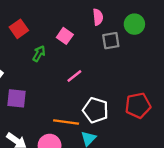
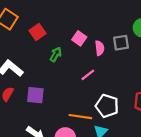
pink semicircle: (98, 17) -> (100, 48), moved

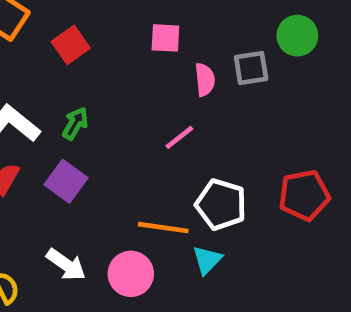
pink square: (79, 38) -> (165, 38), moved, turned -32
green arrow: (56, 54) -> (75, 124), moved
purple square: (35, 95) -> (66, 181), turned 30

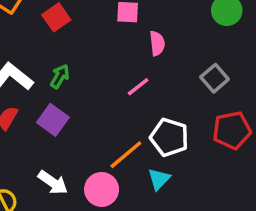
gray square: (251, 68) -> (215, 78), moved, turned -32
orange line: (163, 228) -> (126, 155), turned -48

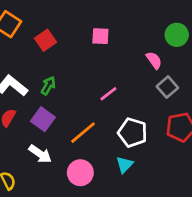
pink semicircle: (157, 43) -> (154, 60), moved, turned -30
orange line: (126, 155) -> (83, 133), moved
white arrow: (53, 182) -> (40, 154), moved

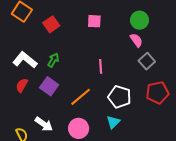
green circle: (177, 35) -> (139, 20), moved
pink line: (108, 94) -> (101, 66), turned -56
white arrow: (40, 154) -> (44, 124), moved

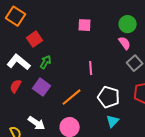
red square: (51, 24) -> (35, 39), moved
cyan triangle: (113, 122) -> (113, 121), moved

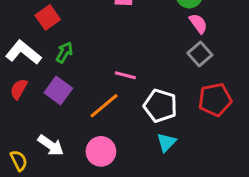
pink semicircle: (125, 43) -> (198, 24), moved
pink line: (91, 68) -> (125, 75), moved, turned -72

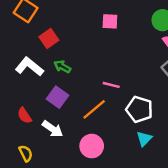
green arrow: (64, 52) -> (62, 67), turned -91
red semicircle: (19, 89) -> (24, 115), moved, turned -63
white arrow: (51, 145) -> (53, 129), moved

